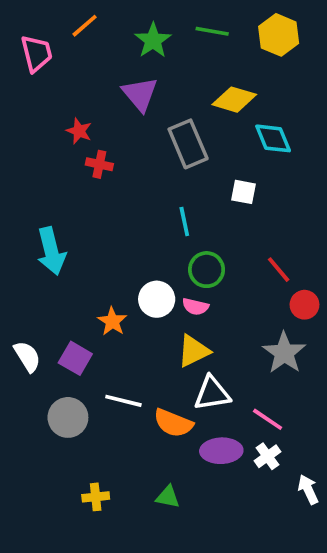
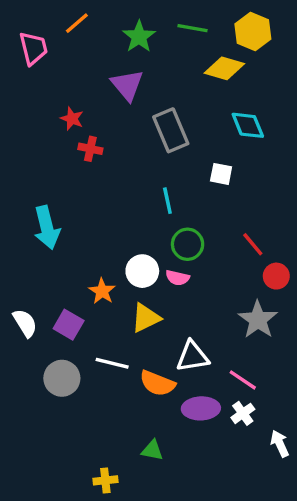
yellow diamond: (234, 100) -> (224, 68), moved
yellow triangle: (194, 351) -> (146, 318), moved
yellow cross: (96, 497) -> (105, 480), moved

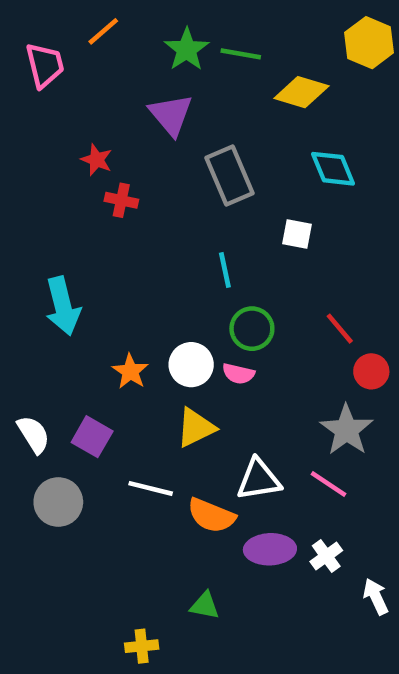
green line: (193, 28) -> (241, 54), moved
yellow hexagon: (253, 32) -> (369, 43), moved
orange star: (102, 291) -> (130, 371), moved
gray circle: (62, 378) -> (58, 502), moved
pink line: (243, 380) -> (329, 484), moved

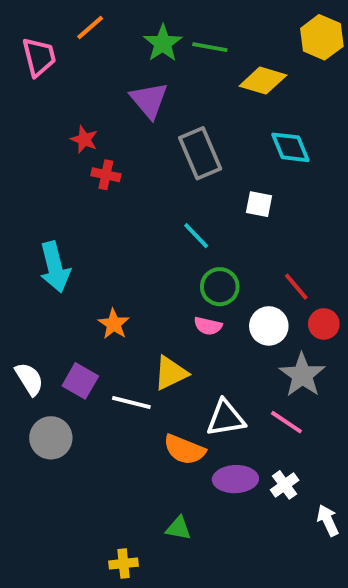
cyan line: (225, 270) -> (196, 236), turned -32
white circle: (191, 365) -> (269, 326), moved
white line: (151, 488) -> (131, 403), moved

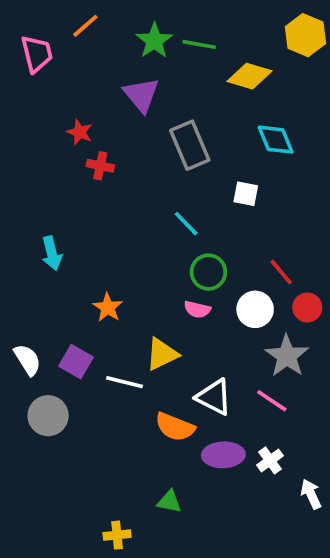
cyan arrow: (55, 267) -> (52, 253), size x0.7
white triangle: (226, 418) -> (214, 397), turned 36

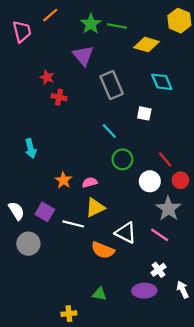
pink semicircle: (197, 309) -> (90, 182), moved, turned 152
purple ellipse: (223, 455) -> (144, 291), moved

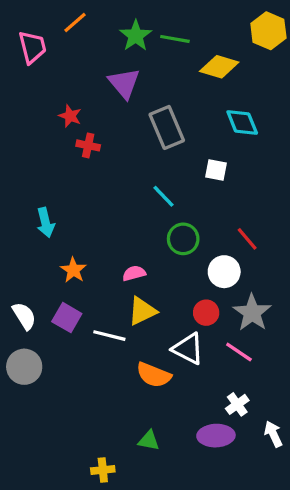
orange star: (63, 180) -> (73, 270), moved
red circle: (180, 180) -> (206, 313), moved
gray circle: (28, 244) -> (24, 367), moved

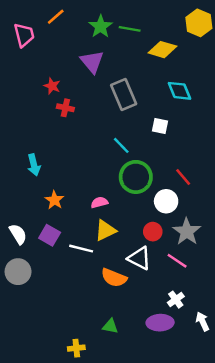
green circle: (183, 239) -> (136, 177), size x1.4

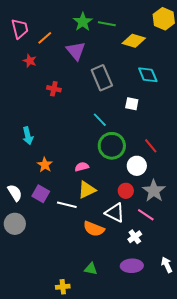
orange line: (56, 17) -> (45, 38), moved
red star: (52, 86) -> (30, 61), moved
white cross: (176, 300) -> (135, 237), moved

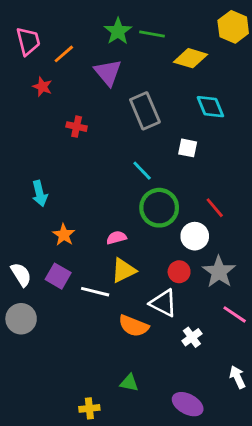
pink line: (146, 215) -> (235, 314), moved
purple ellipse: (132, 266) -> (188, 404), moved, turned 30

